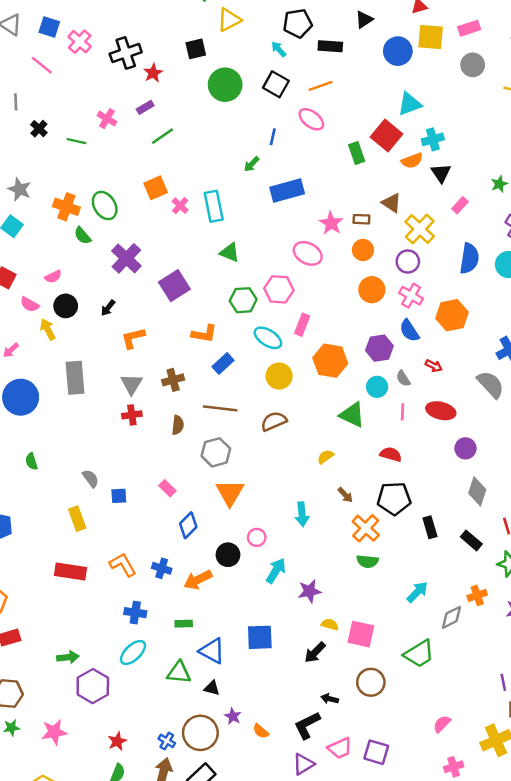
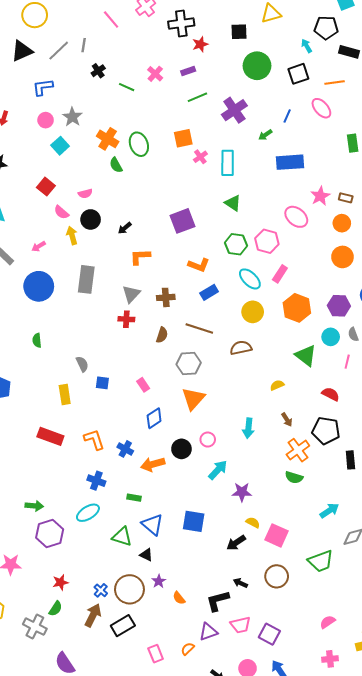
black square: (276, 84) -> (298, 74), turned 30
purple cross: (126, 258) -> (234, 110), moved

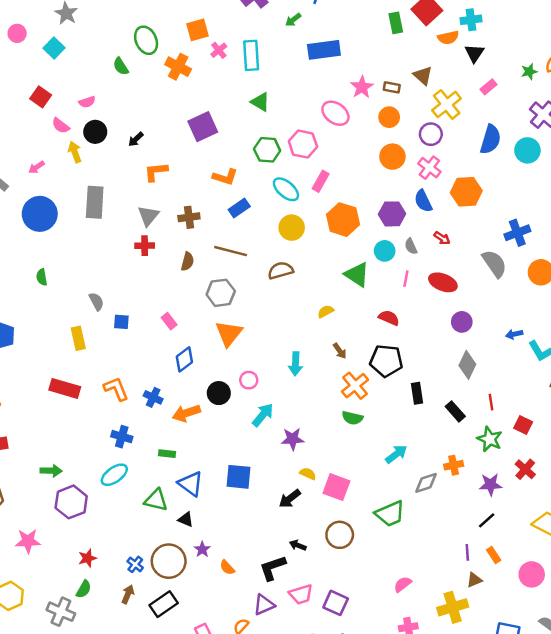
pink circle: (46, 120) -> (17, 33), moved
orange cross: (108, 139) -> (178, 67), moved
brown arrow: (93, 615) -> (128, 594), size x0.7

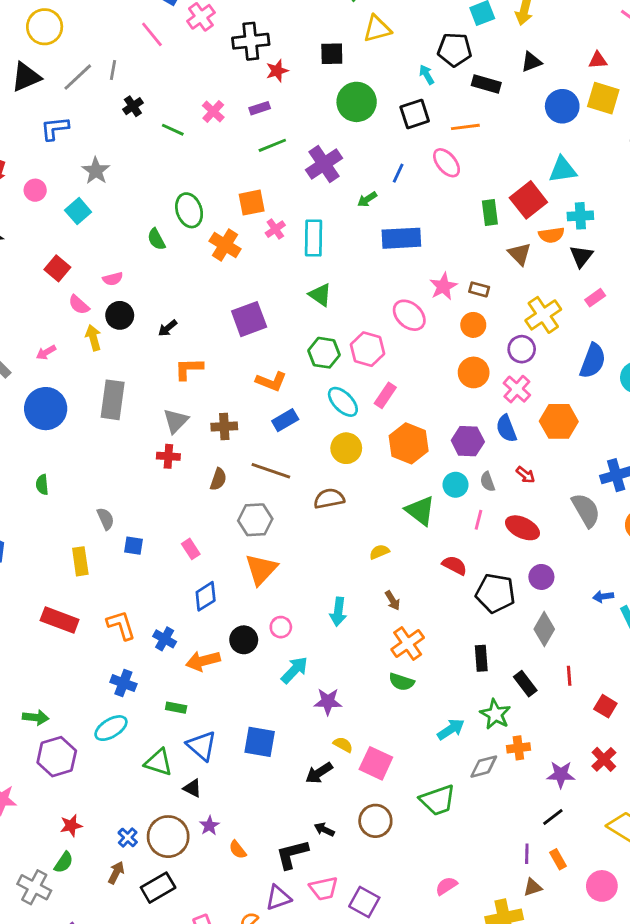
brown triangle: (423, 76) -> (520, 254), moved
black pentagon: (386, 361) -> (495, 593), moved
green star: (490, 439) -> (495, 714), moved

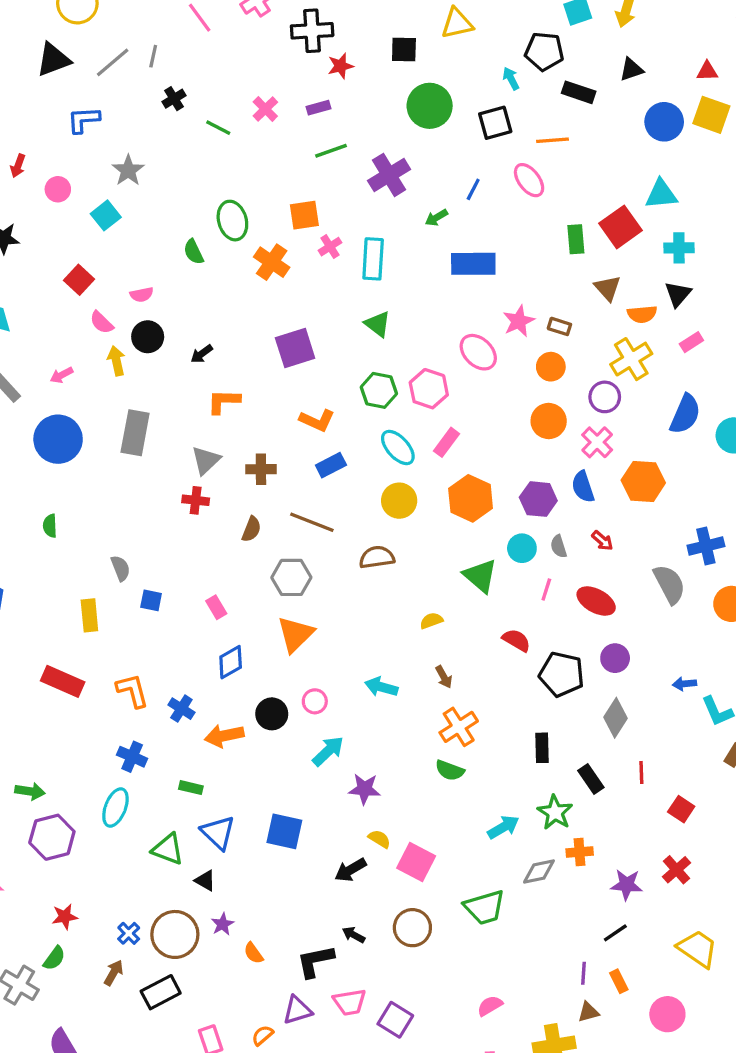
orange semicircle: (551, 235) -> (642, 314), moved
cyan arrow: (338, 612) -> (381, 687), turned 96
cyan ellipse: (111, 728) -> (115, 807), turned -40

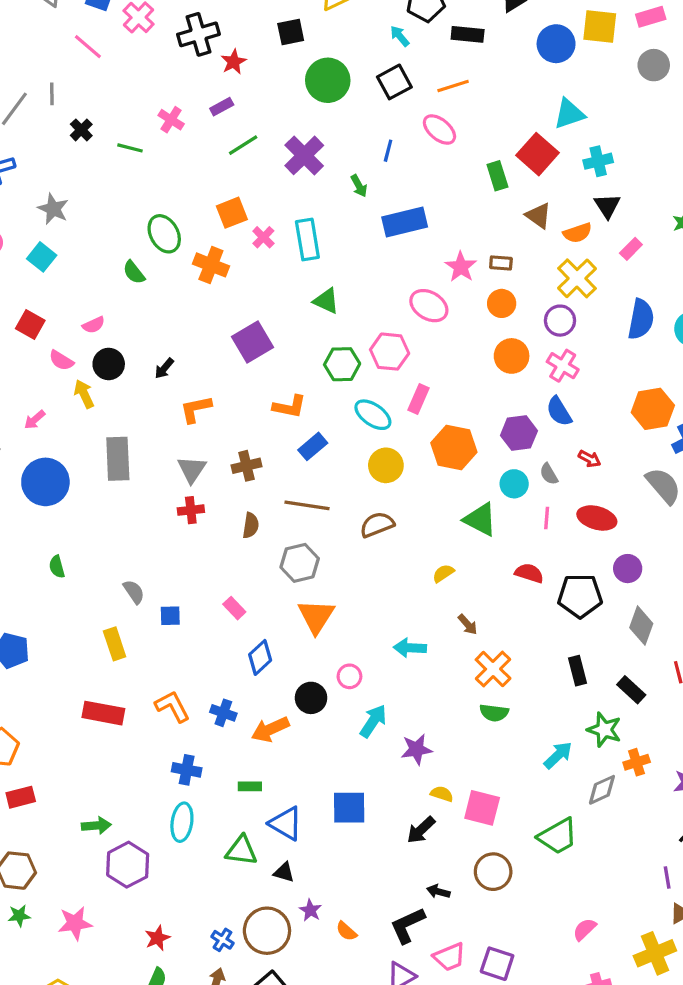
green arrow: (436, 218) -> (359, 186), turned -75
orange hexagon: (643, 481) -> (653, 409), moved

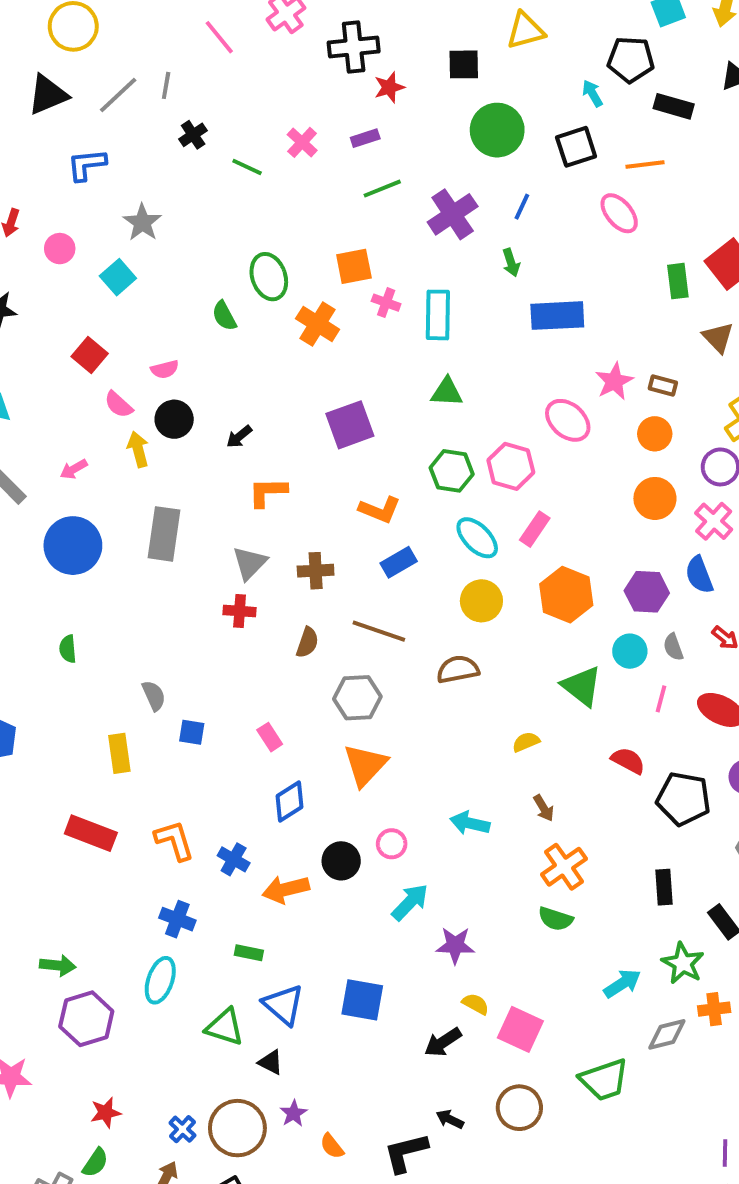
blue line: (388, 151) -> (522, 207), moved
pink cross: (263, 237) -> (386, 303), turned -35
green triangle: (326, 301) -> (447, 392), turned -32

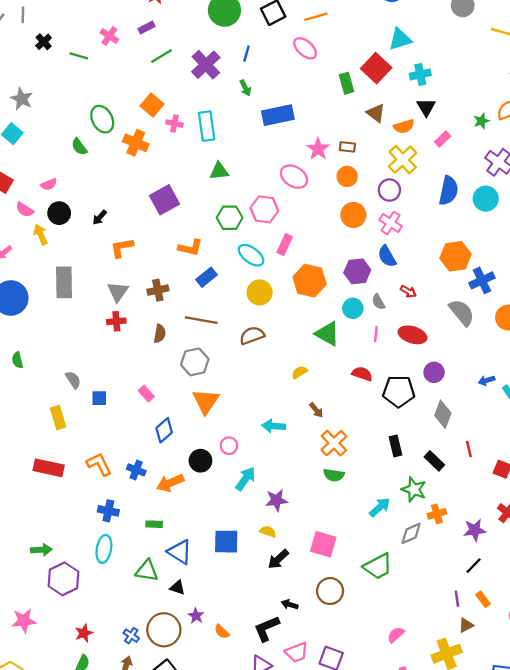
orange square: (354, 266) -> (152, 105), turned -30
yellow semicircle: (476, 1004) -> (268, 532), moved

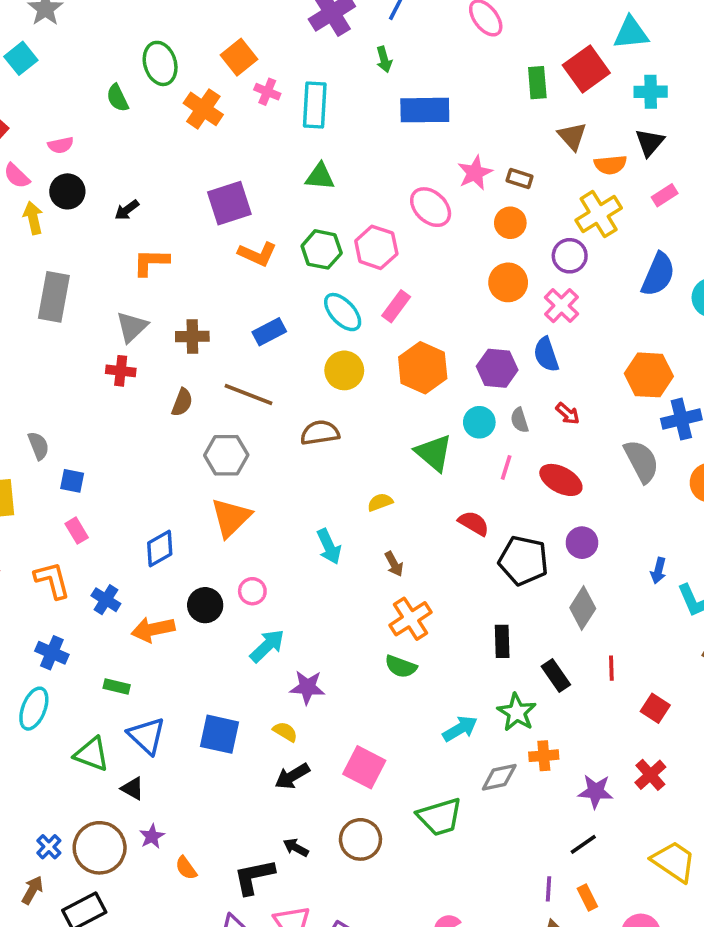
orange L-shape: (190, 248) -> (257, 254), moved
blue arrow: (487, 380) -> (658, 571), turned -70
pink rectangle: (146, 394) -> (77, 531), moved
cyan arrow: (274, 426) -> (329, 547), moved, turned -130

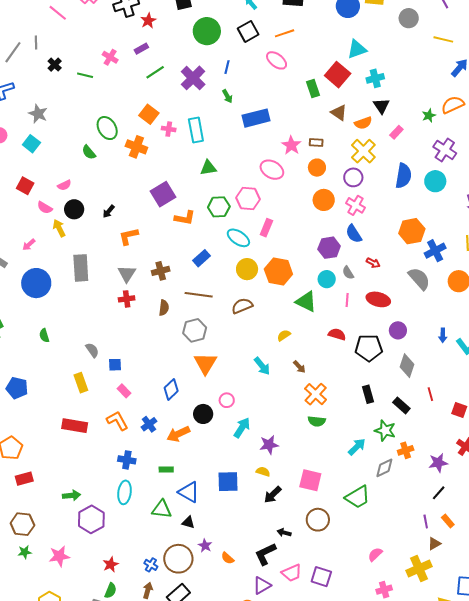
orange hexagon: (423, 368) -> (278, 272), moved
blue cross: (106, 600) -> (149, 424), turned 35

